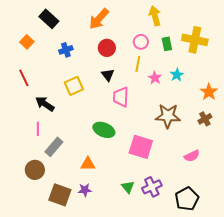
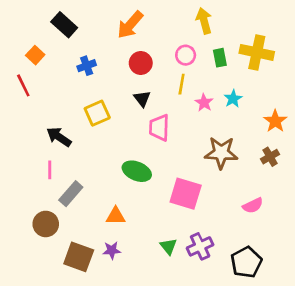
red line: (24, 78) -> (23, 85), moved

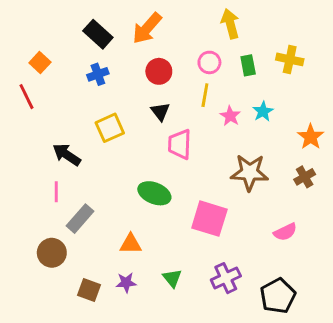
black rectangle: (64, 25) -> (98, 34), moved
yellow cross: (257, 52) -> (290, 59), size x0.7
green triangle: (168, 246) -> (172, 278), moved
brown square: (79, 257) -> (89, 290), size x0.7

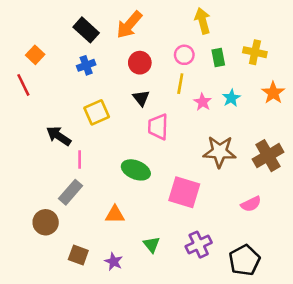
orange star: (311, 137) -> (273, 93), moved
brown cross: (305, 177) -> (268, 156), size x1.6
pink line: (56, 192) -> (80, 159), moved
purple star: (126, 282) -> (114, 262), moved, turned 30

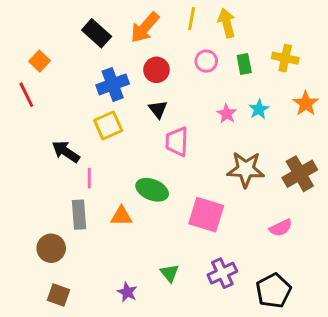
blue cross: (86, 65) -> (113, 84), moved, size x1.5
yellow line: (180, 84) -> (192, 19), moved
gray rectangle: (70, 192) -> (79, 215), turned -45
orange triangle: (115, 214) -> (121, 216), moved
brown square: (78, 255) -> (59, 295), moved

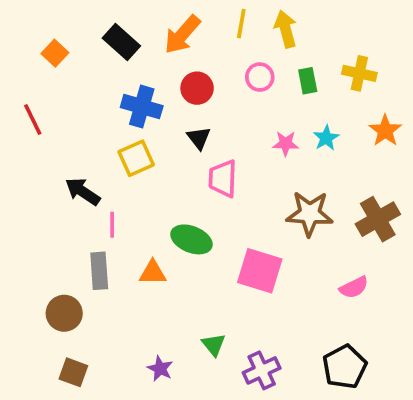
orange square: (39, 61) -> (55, 53), moved
blue cross: (113, 84) -> (142, 107), turned 36
pink star: (227, 114) -> (286, 143), turned -30
purple cross: (222, 273) -> (262, 370), moved

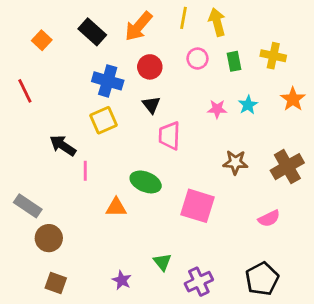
brown star: (310, 214) -> (235, 162), size x0.7
gray rectangle: (99, 271) -> (28, 206), moved, turned -52

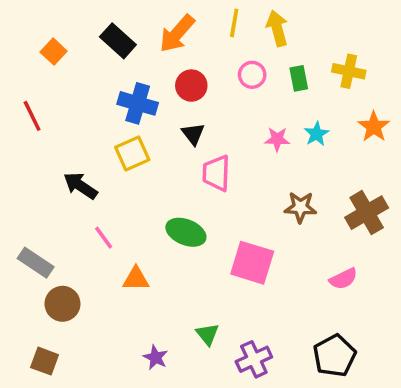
pink line: (85, 171) -> (104, 238), moved, turned -36
orange triangle: (116, 207) -> (136, 279), moved
brown square: (56, 283) -> (45, 361), moved

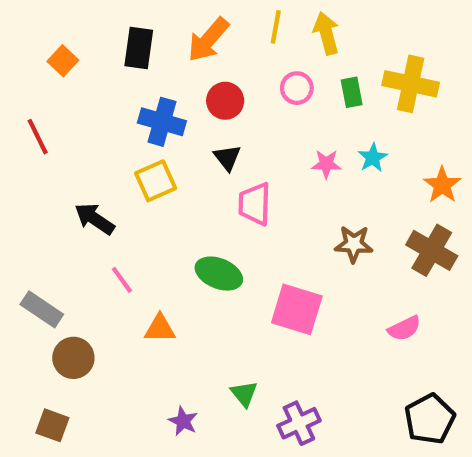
black rectangle: (118, 41) -> (139, 48), turned 56
yellow cross: (349, 71) -> (411, 84), size x1.4
orange star: (374, 127) -> (442, 185), moved
brown cross: (367, 213) -> (432, 250), turned -30
black pentagon: (334, 356) -> (430, 419), moved

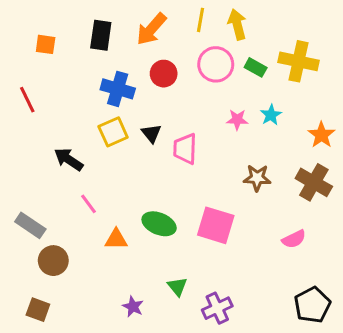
orange square: (63, 61) -> (46, 44), turned -35
pink circle: (297, 88) -> (216, 64), size x1.5
green rectangle: (352, 92) -> (256, 67), turned -50
black triangle: (227, 158) -> (151, 133), moved
green ellipse: (219, 274) -> (159, 224), moved

